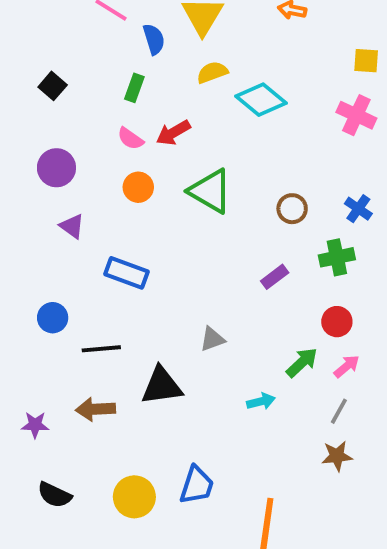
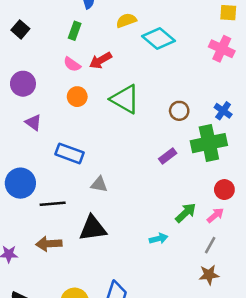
green cross: (337, 257) -> (209, 143), size x1.5
blue circle: (53, 318) -> (20, 183), size x1.5
red circle: (337, 322) -> (224, 190), moved
gray triangle: (212, 339) -> (99, 184), moved, turned 30

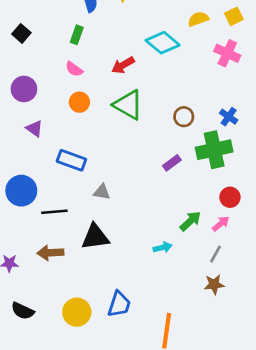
yellow square: (228, 13) -> (234, 16), turned -30
yellow semicircle: (126, 20) -> (198, 19), moved
red arrow: (100, 60) -> (123, 65), moved

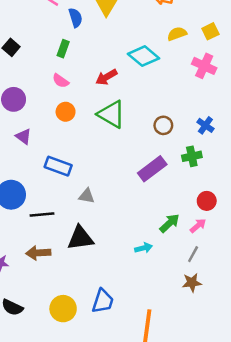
green cross: (214, 150) -> (192, 156), size x0.6
purple rectangle: (172, 163) -> (152, 169), size x1.6

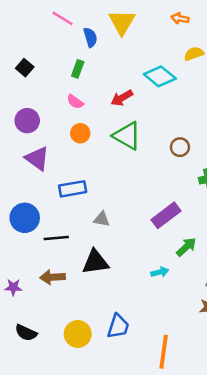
purple triangle: (23, 137) -> (37, 159), size x1.5
blue rectangle: (58, 166) -> (73, 189), turned -30
purple rectangle: (152, 169) -> (166, 215), moved

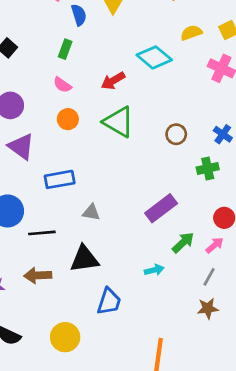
blue trapezoid: (118, 326) -> (109, 301), moved

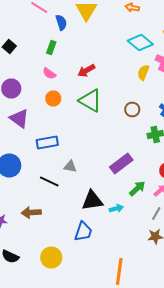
yellow semicircle: (191, 33) -> (143, 72), moved, turned -49
cyan diamond: (154, 57) -> (140, 42), moved
black line: (42, 233) -> (49, 182), moved, turned 30
black triangle: (84, 259) -> (92, 200), moved

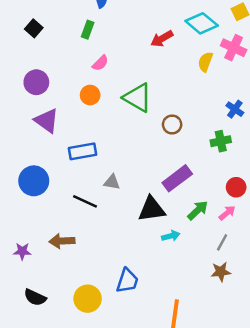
red arrow: (86, 70) -> (162, 39), moved
pink semicircle: (49, 74) -> (100, 63), moved, turned -80
brown circle: (132, 110) -> (172, 124), moved
black triangle: (92, 200) -> (152, 209), moved
blue trapezoid: (83, 232) -> (127, 281), moved

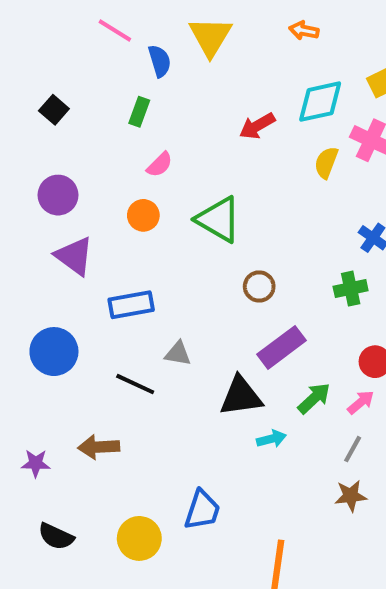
cyan diamond: (202, 23) -> (320, 102), turned -52
brown circle: (172, 124) -> (259, 286), moved

